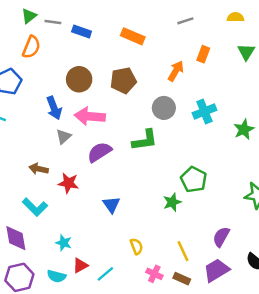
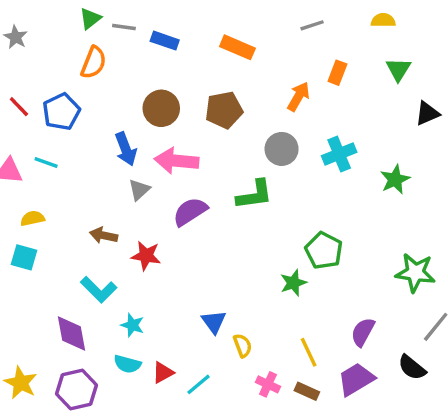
blue triangle: (111, 205) -> (214, 322), moved
cyan star: (64, 243) -> (132, 325), moved
cyan semicircle: (56, 276) -> (127, 364), moved

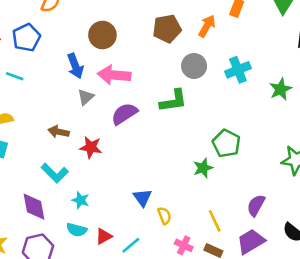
brown pentagon: (224, 110) -> (167, 29), moved

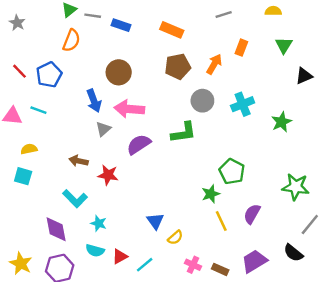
purple semicircle: (256, 205) -> (252, 214), moved
yellow semicircle: (164, 216) -> (175, 238), turned 70
yellow line: (215, 221) -> (221, 221), moved

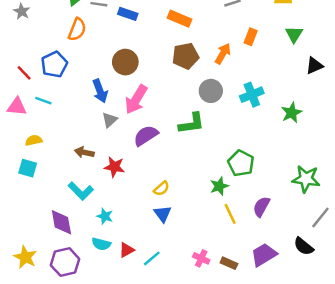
red line: (20, 71) -> (24, 73), moved
pink arrow: (129, 109) -> (136, 99), turned -64
yellow semicircle: (175, 238) -> (161, 189), moved

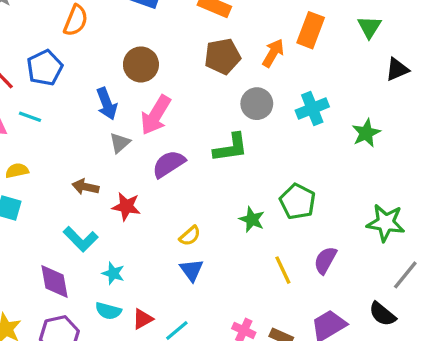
orange rectangle: (251, 37) -> (311, 30), size x1.5
green star: (219, 186) -> (252, 219), moved, turned -30

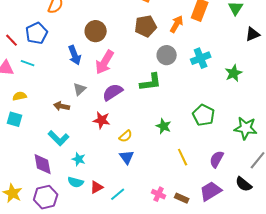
gray triangle: (120, 143) -> (80, 89), moved
green pentagon: (298, 202) -> (204, 115), moved
red star: (126, 206) -> (102, 120), moved
purple semicircle: (325, 260) -> (217, 159), moved

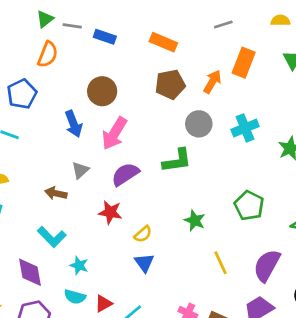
purple semicircle: (217, 159) -> (267, 265), size x1.4

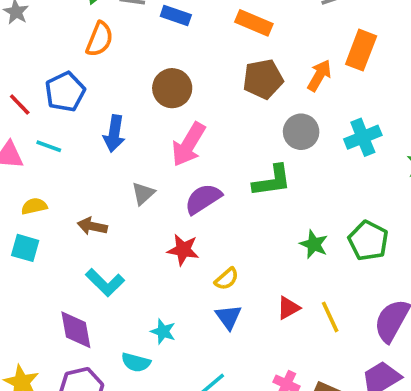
blue arrow: (74, 124) -> (114, 134), moved, turned 30
brown arrow: (56, 193) -> (92, 226), moved
green star: (195, 221) -> (314, 244), moved
cyan star: (79, 265) -> (163, 331), moved
red triangle: (103, 304) -> (288, 308), moved

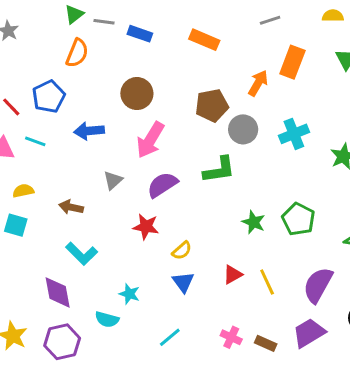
brown pentagon: (263, 79) -> (212, 105), moved
blue arrow: (114, 134) -> (89, 131), turned 76

